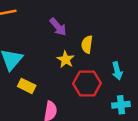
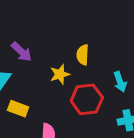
purple arrow: (58, 27) -> (21, 52), moved
yellow star: (66, 60) -> (60, 74), turned 30

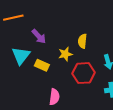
yellow rectangle: (18, 109) -> (42, 65), moved

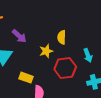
yellow rectangle: (42, 65) -> (26, 78), moved

